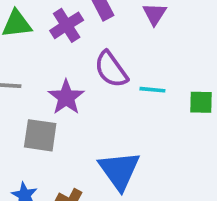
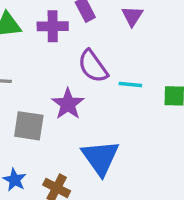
purple cross: (67, 25) -> (53, 26), turned 32
purple star: (66, 97) -> (68, 104), moved

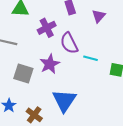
purple cross: (53, 26) -> (47, 28), moved, turned -36

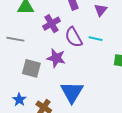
cyan line: (90, 58) -> (96, 39), moved
purple star: (50, 64) -> (56, 58), turned -30

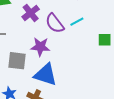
cyan line: (96, 39) -> (77, 22), turned -32
blue triangle: (72, 92) -> (45, 75), moved, turned -35

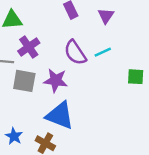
purple cross: (31, 13) -> (29, 47), moved
gray square: (17, 61) -> (24, 81), moved

